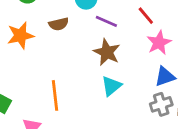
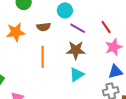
brown star: (107, 52) -> (76, 50), turned -30
orange line: (55, 95) -> (43, 57), moved

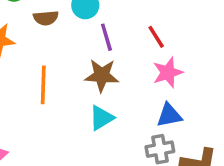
brown semicircle: (44, 27) -> (46, 18), moved
purple line: (78, 28) -> (106, 37), turned 42

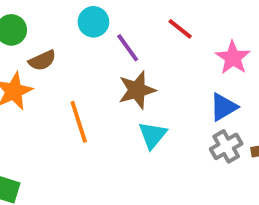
brown semicircle: (46, 18) -> (42, 60), moved
pink star: (168, 72) -> (233, 58), moved

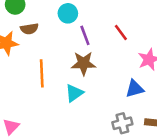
cyan triangle: (153, 135) -> (74, 93), moved
gray cross: (226, 146) -> (122, 123), moved

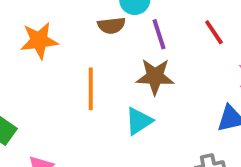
brown semicircle: (29, 29) -> (111, 25), moved

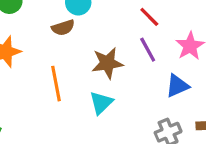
purple line: (159, 34) -> (148, 50), moved

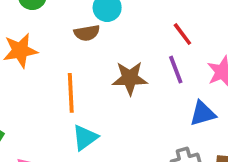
cyan triangle: (101, 103) -> (85, 137), moved

